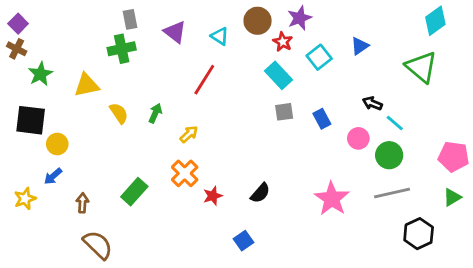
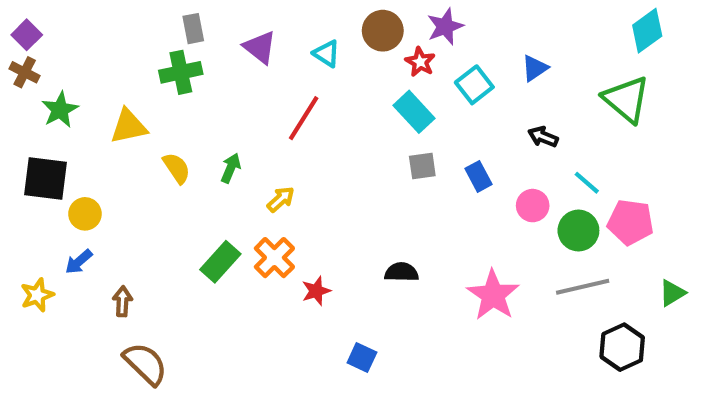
black arrow: (372, 103) -> (543, 137), moved
pink pentagon: (454, 157) -> (631, 222), moved
green rectangle: (134, 192) -> (220, 262), moved
black semicircle: (260, 193) -> (401, 272), moved, turned -130
blue square: (244, 241) -> (362, 358), turned -30

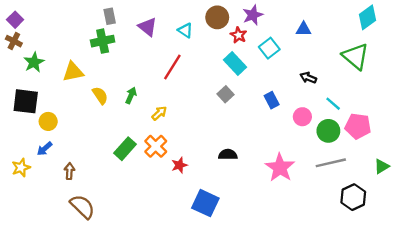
blue triangle: (535, 68) -> (304, 29), moved, turned 35
gray square: (422, 166) -> (226, 94), moved, turned -35
blue square: (362, 358) -> (205, 203), size x1.6

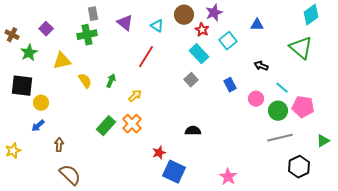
purple square: (15, 20) -> (46, 29), moved
red star: (179, 165) -> (159, 153), moved
yellow star: (21, 168) -> (13, 151), moved
pink star: (280, 168) -> (228, 177), moved, size x0.7

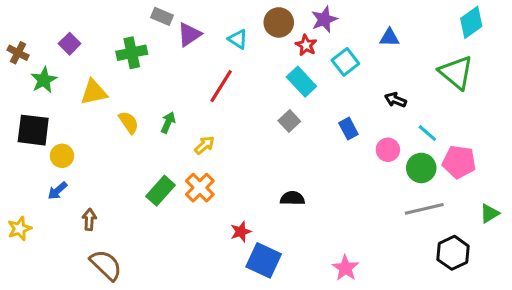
gray rectangle: (93, 14) -> (162, 16), moved, turned -56
purple triangle: (125, 23) -> (189, 35), turned 48

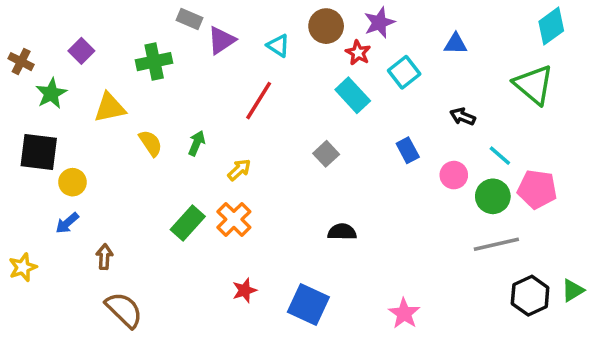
gray square: (289, 121) -> (326, 154), moved
green triangle: (489, 213) -> (573, 290), moved
red star: (241, 232) -> (245, 290), moved

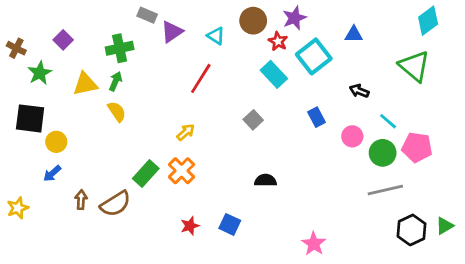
cyan square: (404, 72) -> (314, 56), size x1.4
green arrow: (197, 143) -> (115, 81), moved
blue square: (308, 305) -> (230, 224), moved, size x0.7
brown semicircle: (124, 310) -> (115, 204), moved, turned 104

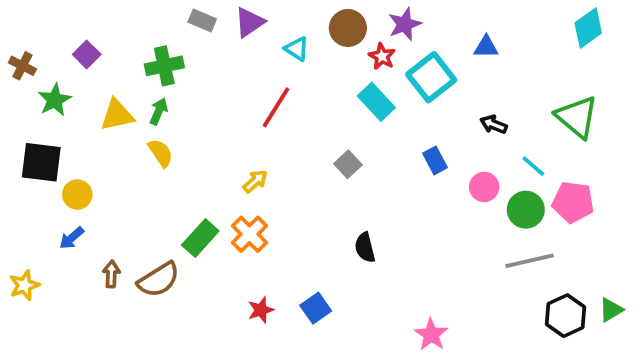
purple triangle: (172, 32) -> (249, 22), moved
green triangle: (414, 66) -> (577, 117), moved
black semicircle: (266, 180) -> (365, 247), turned -105
blue square: (230, 224) -> (316, 308), turned 30

